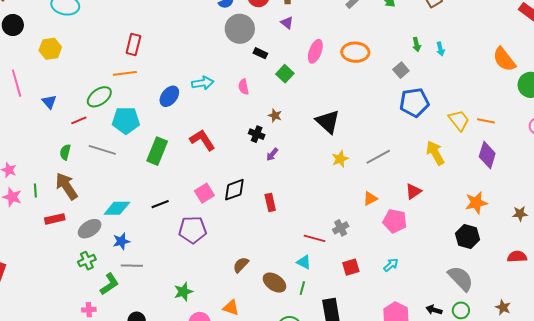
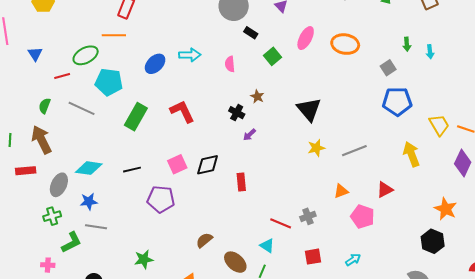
orange star: (476, 203) -> (446, 209), turned 30
gray ellipse: (90, 229) -> (59, 185), turned -40

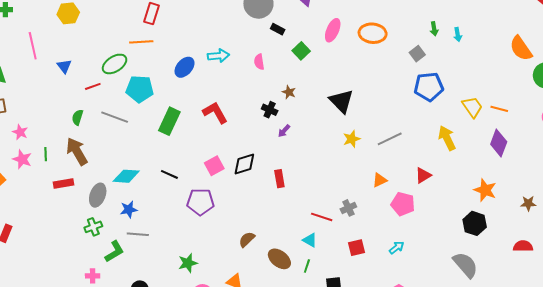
black line: (132, 170) -> (169, 174), turned 42

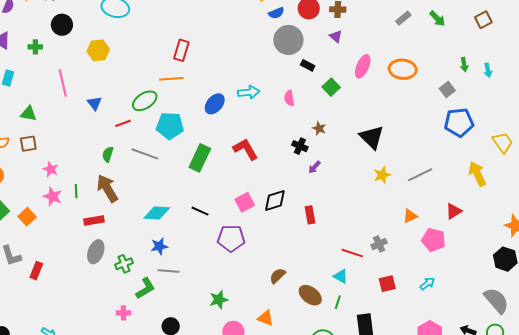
gray ellipse: (98, 195) -> (96, 252), moved

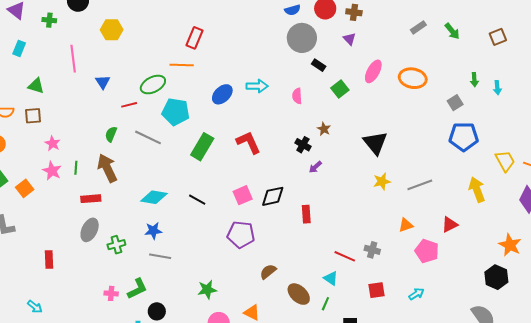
purple pentagon: (231, 238) -> (241, 234), moved
gray cross: (379, 244) -> (372, 250), turned 35
red rectangle: (36, 271) -> (49, 259), moved, turned -30
green L-shape: (145, 288) -> (137, 289), moved

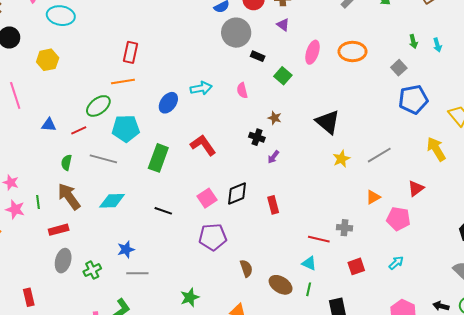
blue triangle: (103, 82) -> (49, 125), moved, turned -42
cyan diamond: (154, 197) -> (112, 201), moved
brown semicircle: (268, 272) -> (246, 268), turned 120

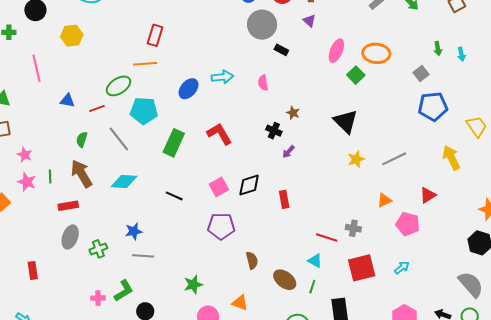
green square: (283, 76) -> (356, 75), moved
gray line: (103, 159) -> (119, 139), turned 32
red square: (356, 266) -> (362, 268), size x1.6

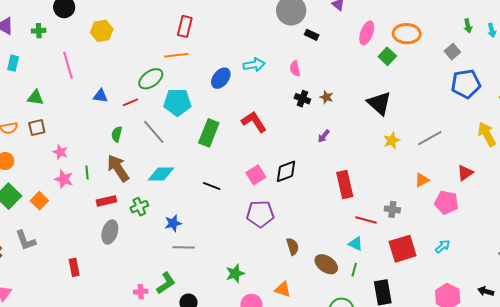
black cross: (274, 131) -> (302, 99), moved
red rectangle: (284, 199) -> (345, 185), moved, size x1.5
green cross: (98, 249) -> (139, 207), moved

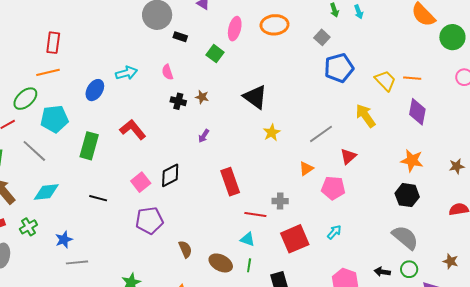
green square: (387, 56) -> (215, 54), moved
gray line: (430, 138) -> (321, 134), moved

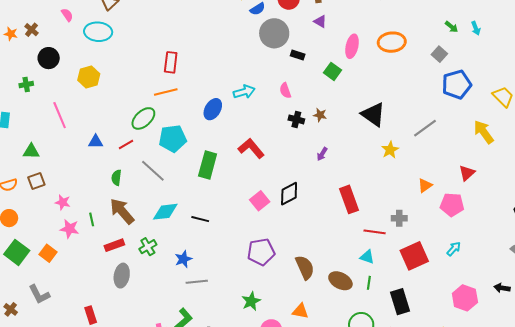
green arrow: (334, 10) -> (451, 27), turned -32
gray line: (321, 134) -> (425, 128), moved
black line: (98, 198) -> (200, 219), moved
purple pentagon: (149, 220) -> (261, 252), moved
brown semicircle: (185, 249) -> (305, 267), size x1.4

